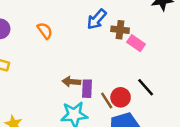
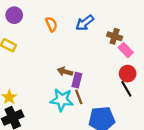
blue arrow: (97, 19) -> (85, 23), moved
red circle: (121, 97) -> (128, 74), moved
brown line: (107, 101) -> (79, 97), moved

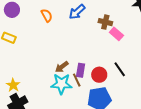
brown arrow: (65, 72) -> (62, 67), moved, turned -48
red circle: (128, 74) -> (99, 75), moved
purple rectangle: (77, 80) -> (81, 70), moved

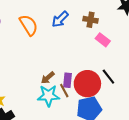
orange semicircle: (47, 16) -> (29, 25), size x1.5
brown cross: (105, 22) -> (91, 20), moved
red circle: (99, 75) -> (87, 84), size x1.6

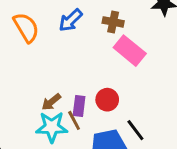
pink rectangle: (103, 40) -> (130, 51), size x1.5
black line: (108, 77) -> (135, 130), moved
red circle: (87, 84) -> (107, 100), moved, size x0.6

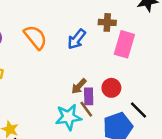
blue arrow: (71, 20) -> (77, 39), moved
pink rectangle: (130, 51) -> (124, 44), turned 75
brown arrow: (51, 102) -> (79, 86), moved

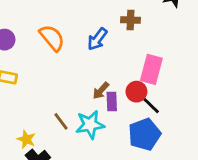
pink rectangle: (124, 44) -> (151, 69), moved
brown line: (86, 109) -> (61, 121), moved
black line: (138, 110) -> (150, 105), moved

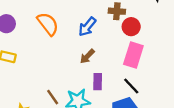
brown arrow: (101, 91) -> (87, 56), moved
red circle: (136, 92) -> (131, 27), moved

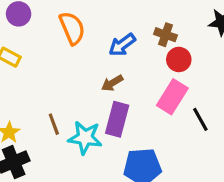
purple rectangle: (98, 82) -> (117, 119), size x1.5
black line: (131, 86) -> (200, 119), moved

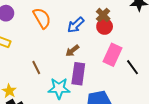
brown cross: (166, 35) -> (103, 15), turned 32
red circle: (179, 59) -> (105, 26), moved
brown line: (54, 124) -> (36, 67), moved

